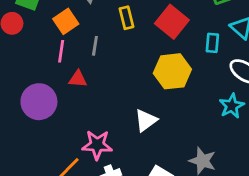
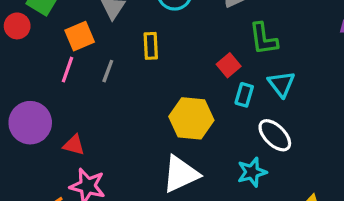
red square: (172, 22) -> (229, 65), moved, size x0.6
red triangle: (78, 79) -> (74, 145), moved
white triangle: (146, 120) -> (181, 174), moved, size x1.4

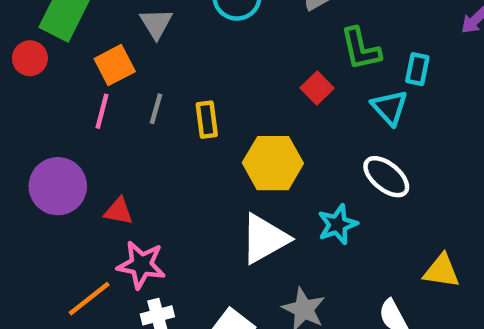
yellow rectangle: (151, 46) -> (207, 120), moved
cyan rectangle: (244, 95) -> (417, 69), moved
cyan star: (252, 172) -> (338, 224), moved

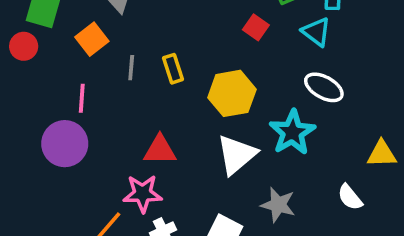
pink line: (102, 111) -> (82, 98), moved
red triangle: (119, 211) -> (160, 150), moved, size x1.4
cyan star: (338, 224) -> (292, 132), size x1.4

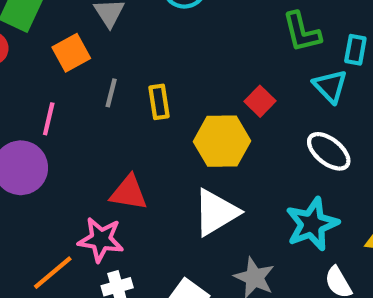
red square: (256, 27) -> (260, 101), moved
cyan star: (292, 132) -> (312, 224), moved

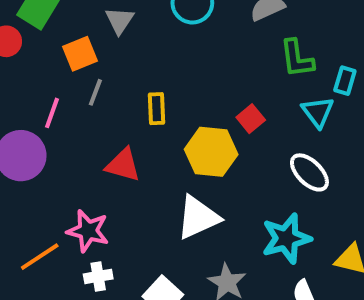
gray line: (111, 93) -> (95, 92), moved
red triangle: (129, 193) -> (123, 165), moved

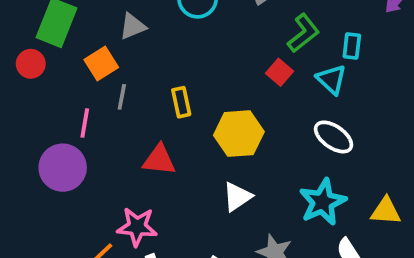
gray triangle: (120, 21) -> (133, 26), turned 44
green L-shape: (297, 59) -> (303, 33), turned -111
red square: (251, 119) -> (279, 72), moved
white triangle: (198, 217) -> (237, 197), size x0.7

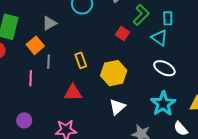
red square: (279, 72) -> (122, 34), moved
purple circle: (63, 168) -> (24, 120), moved, size x0.6

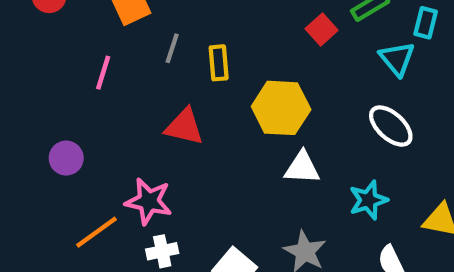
gray line: (49, 62) -> (172, 48), moved
cyan star: (163, 104) -> (368, 200), size x0.7
white triangle: (117, 107) -> (302, 168), moved, turned 30

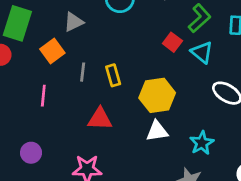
cyan triangle: (397, 59) -> (202, 52), moved
white triangle: (302, 168) -> (157, 131), moved
cyan star: (368, 200) -> (202, 143), moved

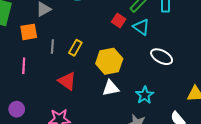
orange square: (52, 51) -> (29, 32), turned 30
yellow rectangle: (113, 75) -> (75, 48), turned 49
red triangle: (100, 119) -> (67, 81), turned 36

